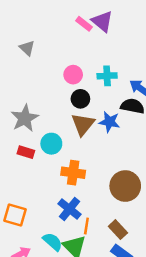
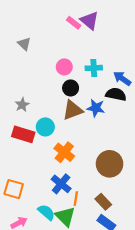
gray star: (25, 118) -> (22, 105), size x0.6
brown triangle: (83, 124) -> (73, 110), turned 30
red rectangle: (26, 152) -> (23, 134), size x1.5
orange cross: (73, 173) -> (64, 152), turned 30

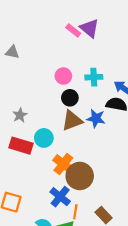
gray triangle: (24, 44) -> (12, 52), moved, turned -32
brown circle: (110, 164) -> (80, 176), moved

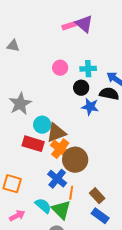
pink rectangle: (73, 30) -> (69, 26), turned -56
black circle: (70, 98) -> (81, 88), moved
gray star: (20, 115) -> (20, 104), size x1.6
brown triangle: (72, 121) -> (56, 133), moved
red rectangle: (21, 146) -> (33, 144), moved

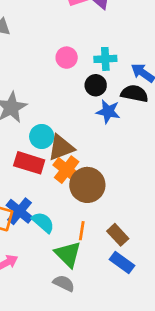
blue cross: (57, 179) -> (20, 211), moved
cyan semicircle: (43, 206) -> (43, 222), moved

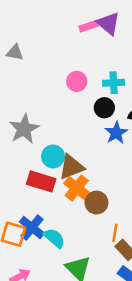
blue star: (108, 112) -> (116, 133), turned 30
brown circle: (87, 185) -> (96, 203), size x0.7
orange line: (82, 231) -> (115, 233), moved

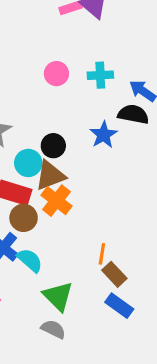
black circle: (104, 108) -> (53, 146), moved
brown circle: (96, 203) -> (24, 218), moved

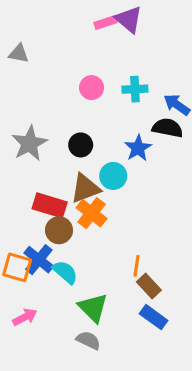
black circle: (53, 146) -> (81, 145), moved
cyan circle: (28, 163) -> (113, 176), moved

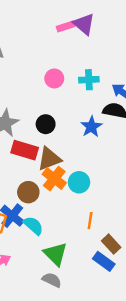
cyan circle: (113, 176) -> (79, 182), moved
red rectangle: (50, 205) -> (25, 150), moved
brown rectangle: (149, 286) -> (111, 244), moved

